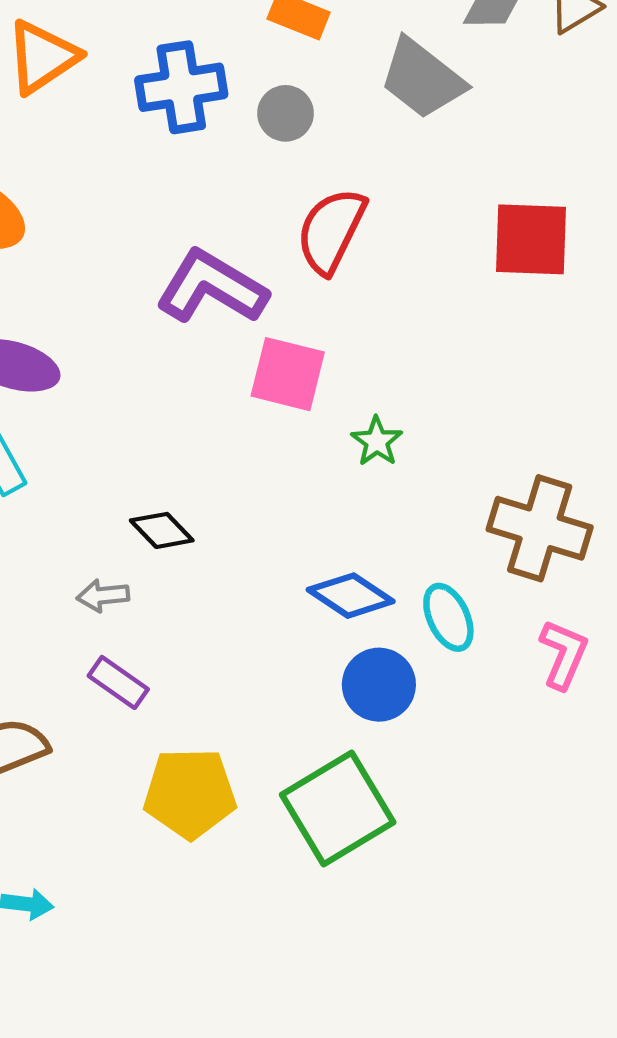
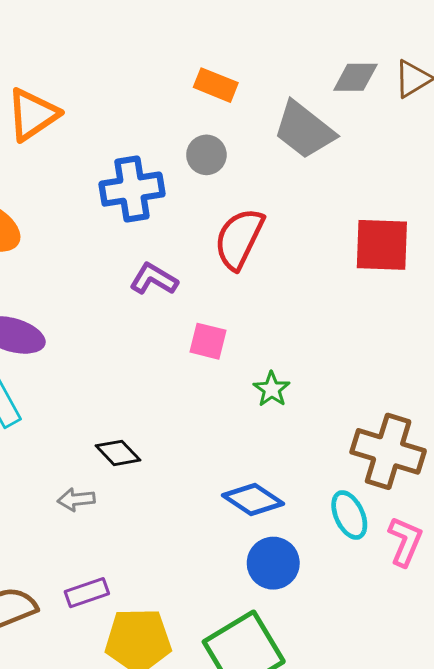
blue cross: (181, 87) -> (132, 189), moved
purple L-shape: (212, 287) -> (154, 279), size x0.6
pink square: (288, 374) -> (208, 341), size x0.7
cyan ellipse: (448, 617) -> (349, 515), moved
purple rectangle: (118, 682) -> (87, 593), moved, turned -54

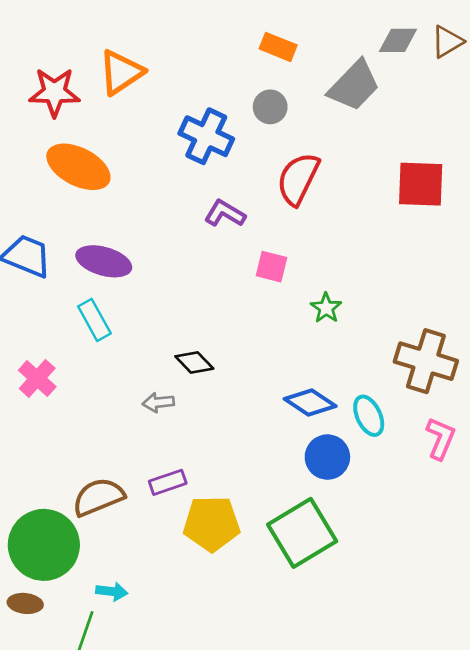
gray trapezoid: (304, 130) -> (354, 86), turned -84
blue cross: (132, 189) -> (206, 136), turned 34
cyan ellipse: (349, 515) -> (369, 416), moved

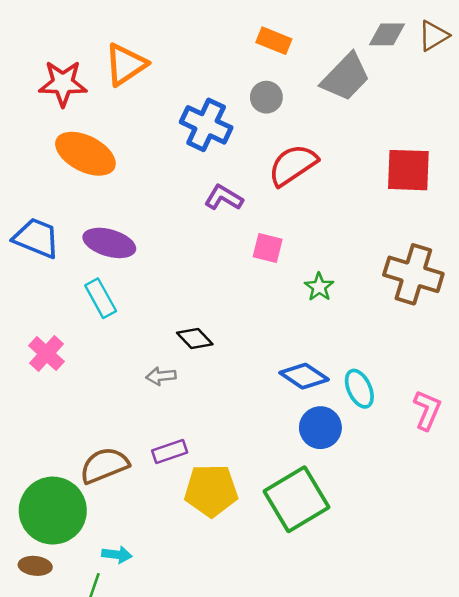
red semicircle: (298, 179) -> (293, 165), turned 30
brown cross: (426, 361) -> (413, 274), moved

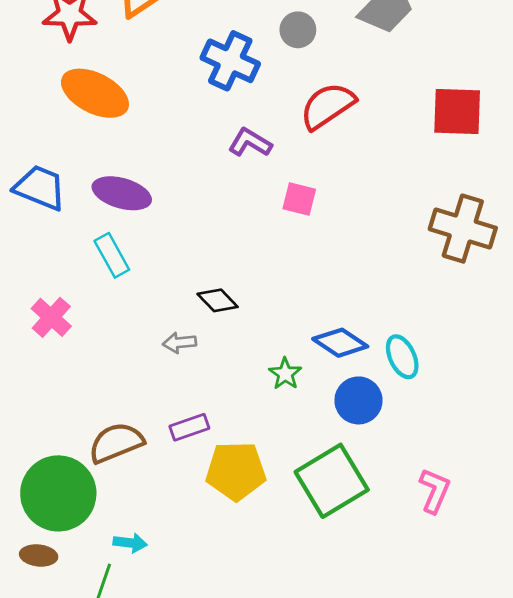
green star: (319, 287) -> (285, 374), moved
pink L-shape: (427, 410) -> (435, 491), moved

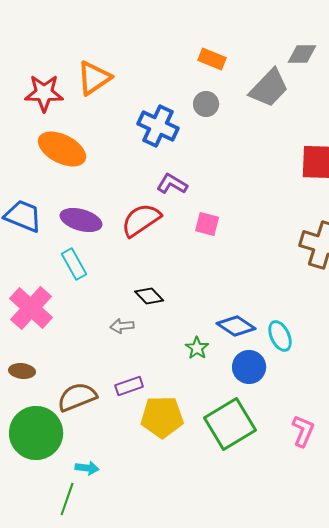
red semicircle: (327, 106) -> (141, 220), moved
pink cross: (51, 317) -> (31, 308), size x1.5
brown ellipse: (39, 555) -> (22, 371), moved

